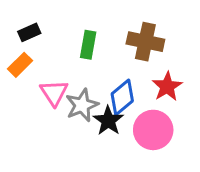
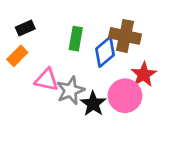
pink triangle: (54, 93) -> (47, 80), turned -45
blue diamond: (122, 97) -> (105, 52), moved
pink circle: (153, 130) -> (125, 96), moved

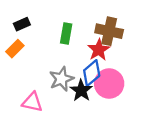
blue diamond: (105, 52) -> (92, 73), moved
red star: (144, 74) -> (99, 50), moved
pink triangle: (47, 80) -> (32, 102), moved

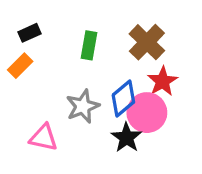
brown cross: (109, 31) -> (147, 42), turned 32
red star: (99, 50) -> (163, 81), moved
black star: (81, 91) -> (127, 138), moved

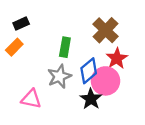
green rectangle: (89, 45) -> (65, 47), moved

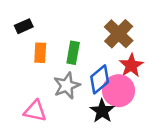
orange rectangle: (14, 47) -> (40, 53), moved, turned -42

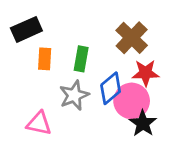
black rectangle: (24, 26) -> (26, 29), size x1.5
red star: (131, 65) -> (146, 73), turned 30
black star: (102, 111) -> (143, 123), moved

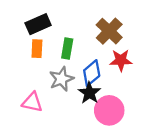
black rectangle: (26, 29) -> (38, 24), moved
pink circle: (132, 101) -> (109, 110), moved
black star: (143, 123) -> (89, 93), moved

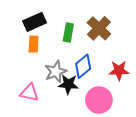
green rectangle: (67, 49) -> (68, 33), moved
red star: (121, 60) -> (119, 70), moved
black star: (89, 93) -> (68, 84), moved, turned -30

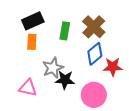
blue diamond: (83, 66) -> (95, 54), moved

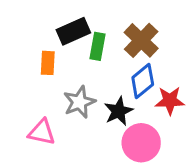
black rectangle: (33, 21) -> (73, 31), moved
black star: (65, 80) -> (119, 111), moved, turned -30

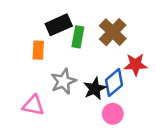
blue diamond: (143, 81) -> (114, 83), moved
red star: (170, 101) -> (136, 65), moved
pink circle: (141, 143) -> (113, 114), size x0.7

